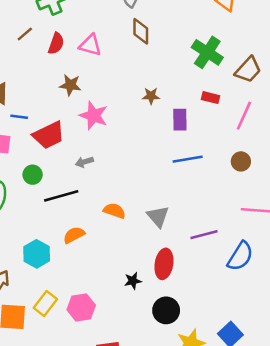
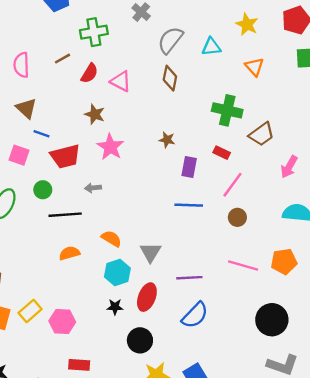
green cross: (207, 52) -> (227, 110), turned -32
pink line: (244, 116) -> (232, 185), moved
cyan hexagon: (37, 254) -> (117, 273), moved
blue semicircle: (240, 256) -> (195, 315), moved

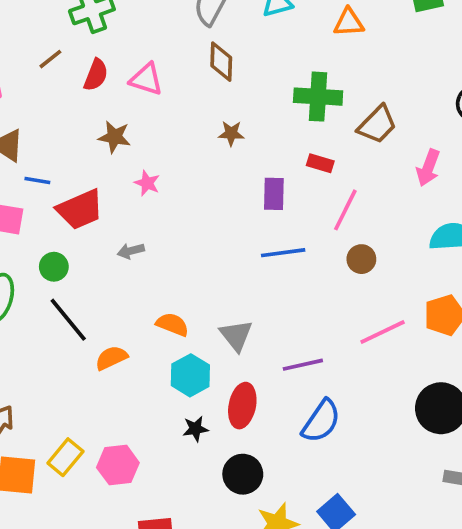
orange triangle: (254, 67) -> (349, 22), turned -42
brown star: (167, 140) -> (231, 133), moved
pink star: (110, 147) -> (147, 183), size x0.6
black line: (65, 215) -> (68, 320), moved, turned 64
pink line: (243, 266) -> (383, 332), turned -32

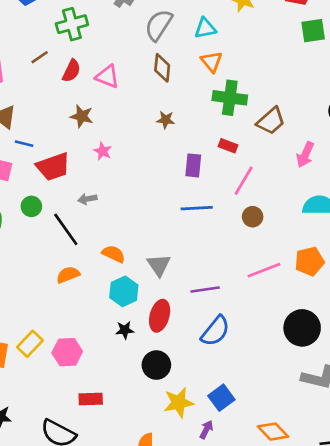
orange triangle: (349, 22) -> (212, 62), moved, turned 50
black line: (68, 320) -> (66, 229), moved

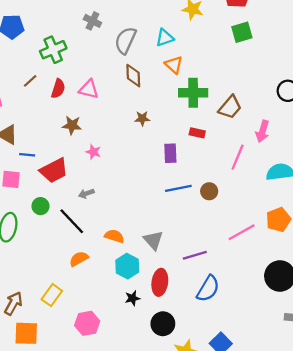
green square: (313, 31) -> (242, 32), moved
pink line: (244, 181) -> (238, 157), moved
brown circle: (253, 217) -> (209, 191), moved
yellow rectangle: (30, 344) -> (52, 295), moved

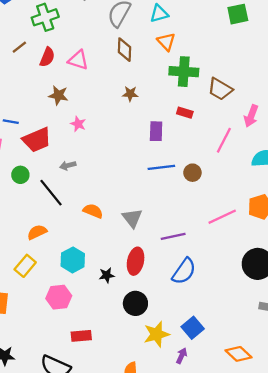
brown trapezoid: (230, 107) -> (220, 89), turned 75
orange semicircle: (79, 259) -> (37, 232), moved
cyan hexagon: (127, 266) -> (73, 260), moved

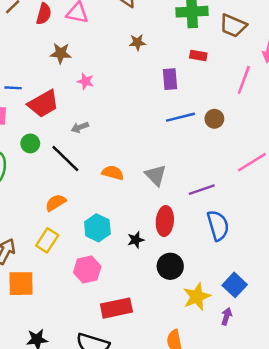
blue semicircle: (184, 271) -> (218, 225), turned -44
red rectangle: (81, 336) -> (116, 308), size x1.4

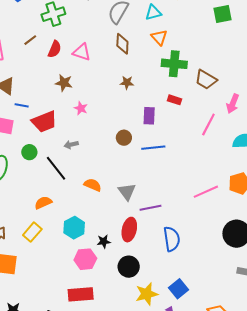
brown circle: (214, 119) -> (124, 138), moved
purple line: (202, 190) -> (150, 208), moved
pink hexagon: (87, 270) -> (85, 259), moved

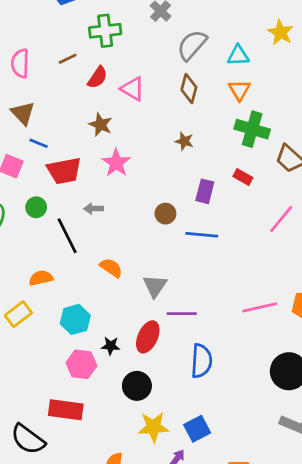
pink star: (81, 108) -> (116, 163), size x1.5

